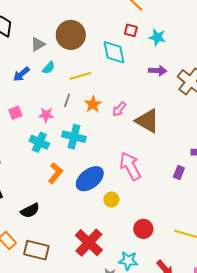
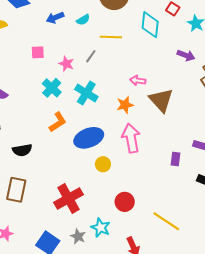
orange star: (93, 104) -> (125, 105), moved
pink arrow: (119, 109) -> (138, 80), turned 42
purple rectangle: (179, 173) -> (176, 159), turned -32
brown rectangle: (36, 250) -> (16, 190), turned 70

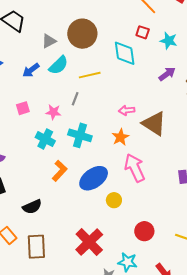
cyan semicircle: (83, 20) -> (59, 65), size x1.5
purple arrow: (186, 55) -> (167, 74), turned -42

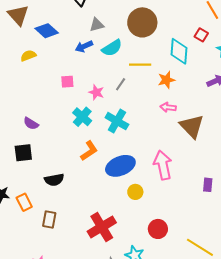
gray triangle: (49, 41) -> (97, 25), moved
orange star: (120, 137) -> (166, 80), moved
brown rectangle: (36, 247) -> (49, 219), size x0.7

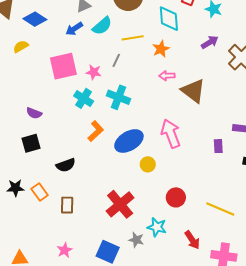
pink square: (67, 82) -> (63, 66), size x2.0

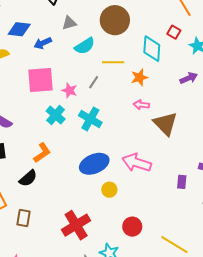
blue diamond: (35, 19) -> (19, 29), turned -35
blue arrow: (74, 29) -> (43, 43), moved
orange L-shape: (96, 131) -> (42, 153), moved
pink arrow: (171, 134) -> (137, 163), turned -60
black semicircle: (66, 165) -> (28, 178), turned -30

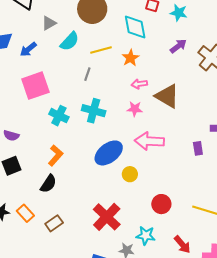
pink star: (69, 90) -> (135, 109), moved
brown rectangle: (24, 218) -> (54, 223), turned 60

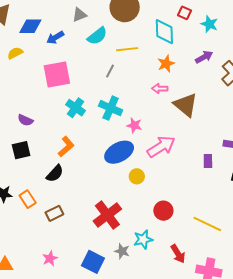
orange star: (130, 58) -> (166, 64), moved
pink star: (135, 109) -> (134, 125), moved
pink arrow: (149, 141) -> (161, 147), turned 136
cyan star: (146, 236) -> (143, 239), turned -30

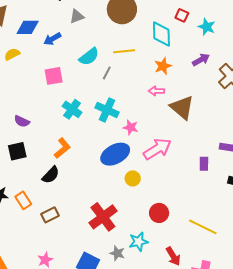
cyan semicircle: (97, 36) -> (89, 57), moved
pink square: (57, 74) -> (54, 76), size x0.7

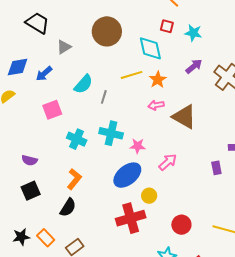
yellow line: (124, 51) -> (132, 75), moved
pink arrow: (157, 149) -> (168, 162), size x0.7
red cross: (103, 217) -> (131, 218), moved, turned 32

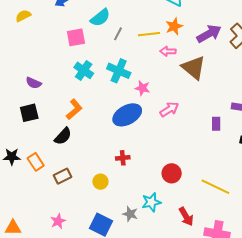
purple arrow: (194, 66) -> (209, 34), moved, size x1.4
yellow line: (132, 75) -> (149, 34), moved
pink square: (52, 110) -> (76, 37), moved
yellow circle: (149, 196) -> (100, 182), moved
red cross: (131, 218) -> (123, 158), size x0.5

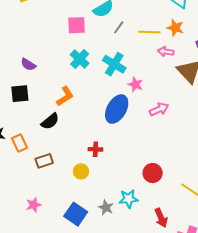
orange star: (174, 26) -> (175, 28), turned 30
blue ellipse: (127, 115) -> (117, 109), turned -40
red cross: (123, 158) -> (95, 149), moved

